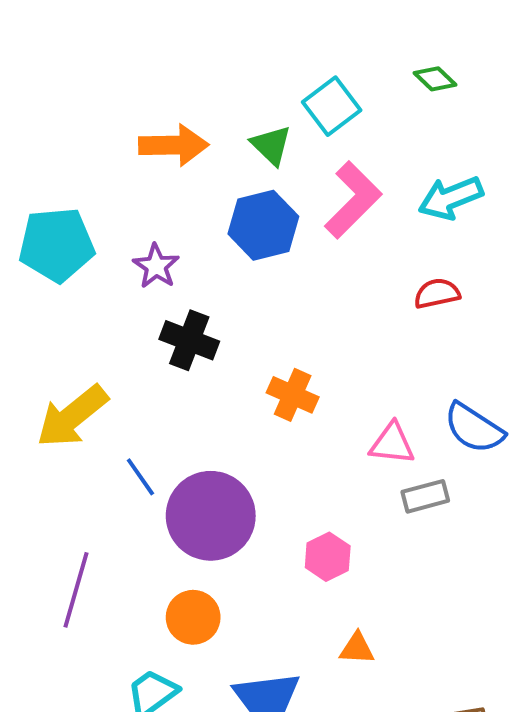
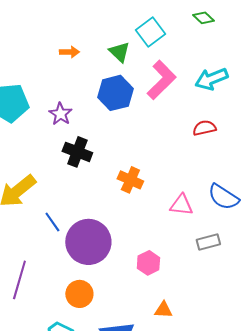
orange arrow: (174, 145) -> (69, 52), size x0.6
gray rectangle: (425, 496) -> (208, 242), moved

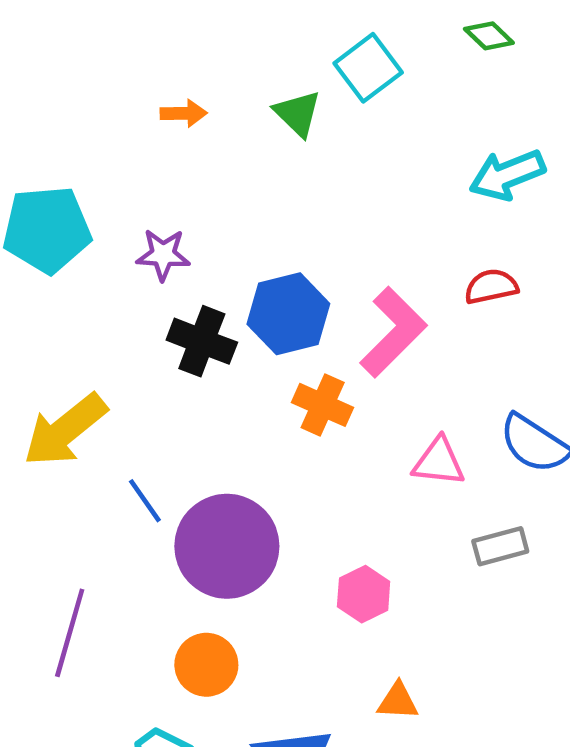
pink L-shape: (161, 80) -> (393, 332), moved
blue hexagon: (115, 93) -> (288, 314), moved
purple star: (60, 114) -> (163, 255), turned -30

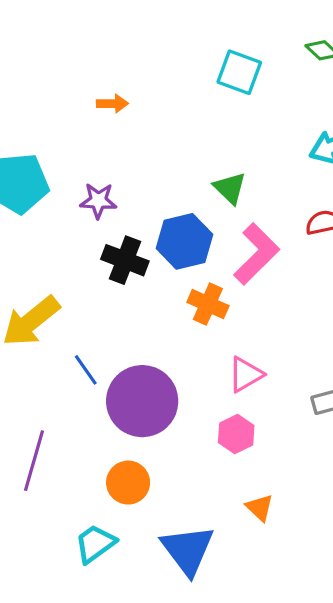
cyan square: (368, 68) -> (239, 72), turned -33
green triangle: (298, 113) -> (230, 188), moved
pink triangle: (439, 462) -> (246, 374), moved, turned -36
orange triangle: (398, 701) -> (260, 508), turned 40

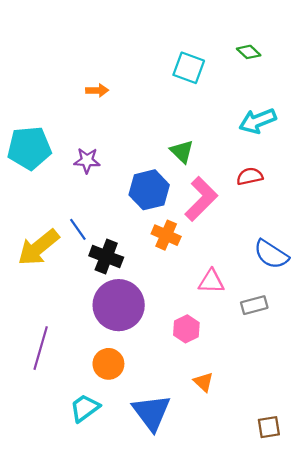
black cross: (125, 260) -> (106, 257), moved
blue line: (86, 370) -> (78, 229), moved
pink triangle: (246, 374) -> (211, 281), moved, turned 32

